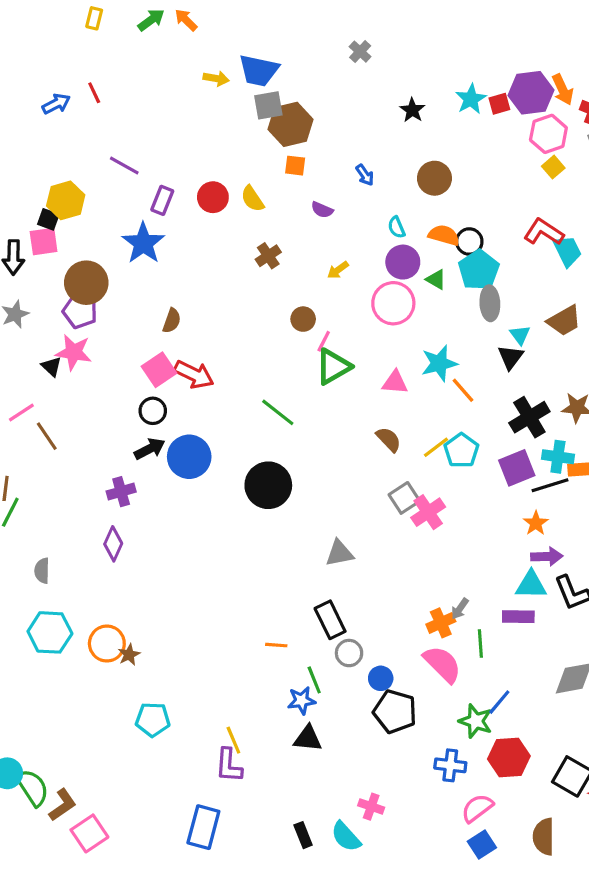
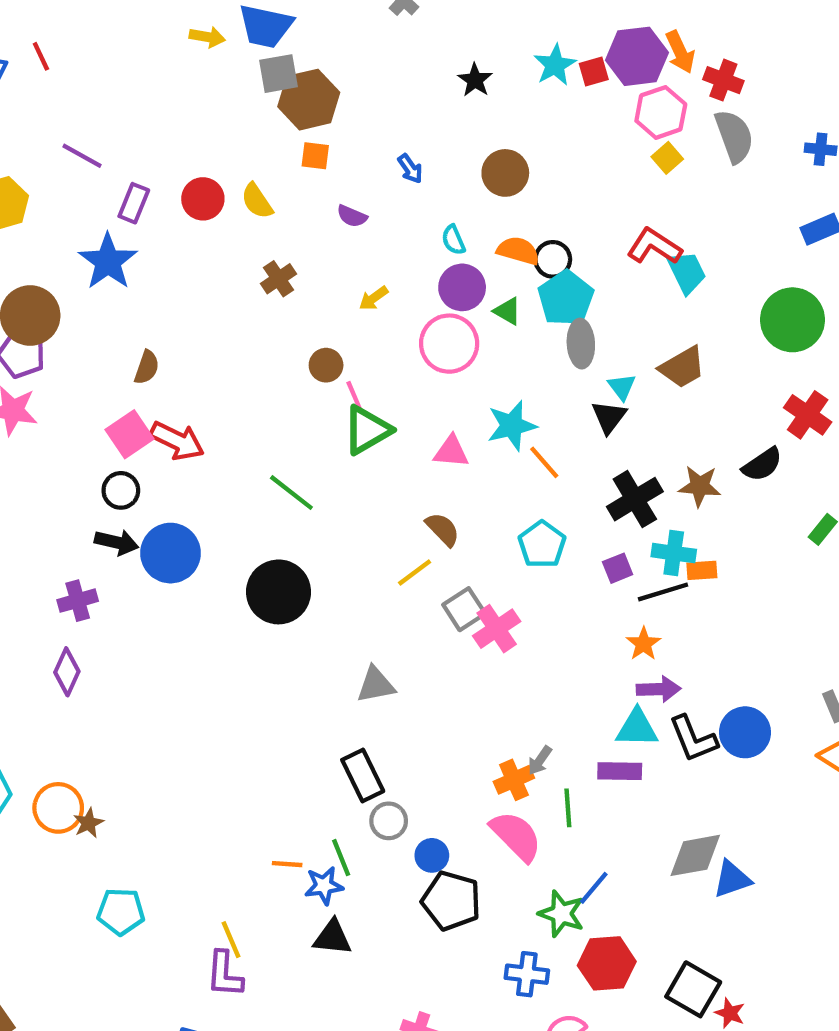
pink line: (324, 341) -> (354, 395), turned -50
yellow line: (436, 447) -> (415, 572), moved
black arrow: (150, 449) -> (117, 542), turned 40
purple square: (517, 468) -> (618, 568), size x0.6
orange line: (276, 645) -> (287, 864), moved

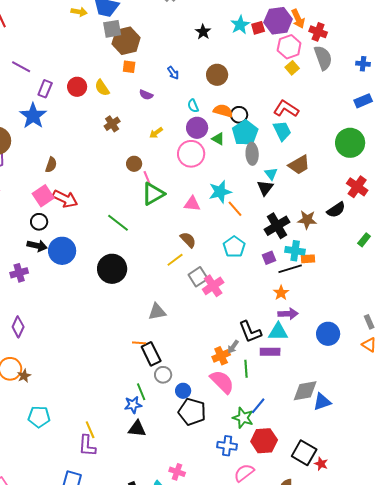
cyan trapezoid: (687, 272) -> (282, 131), moved
purple diamond: (67, 672) -> (18, 327), moved
black L-shape: (693, 739) -> (250, 332), moved
orange line: (287, 864) -> (139, 343), moved

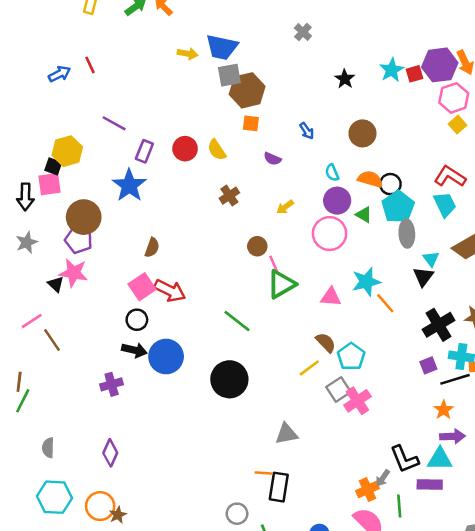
cyan pentagon: (234, 247) -> (351, 356), moved
black rectangle: (151, 354) -> (279, 487), turned 35
gray circle: (163, 375) -> (237, 514), moved

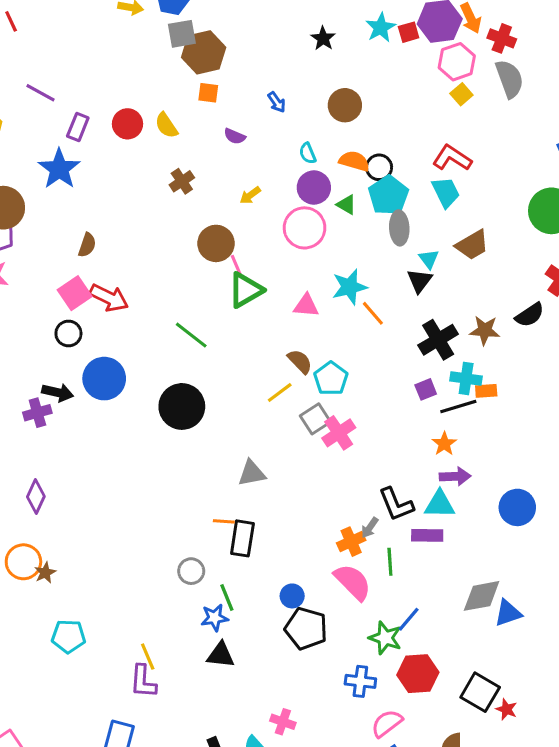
brown circle: (257, 246) -> (216, 243), size x1.5
black arrow: (134, 350) -> (58, 393), moved

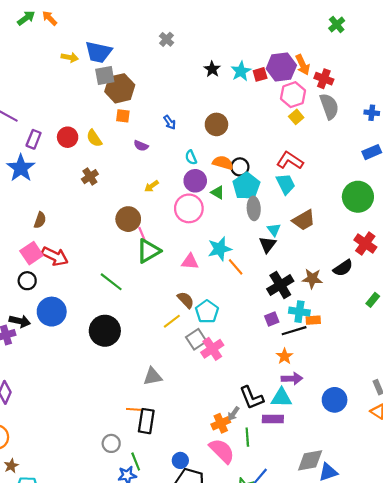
black star: (323, 38) -> (212, 69), moved
brown cross: (182, 181) -> (90, 177), moved
brown star: (45, 573) -> (11, 466), moved

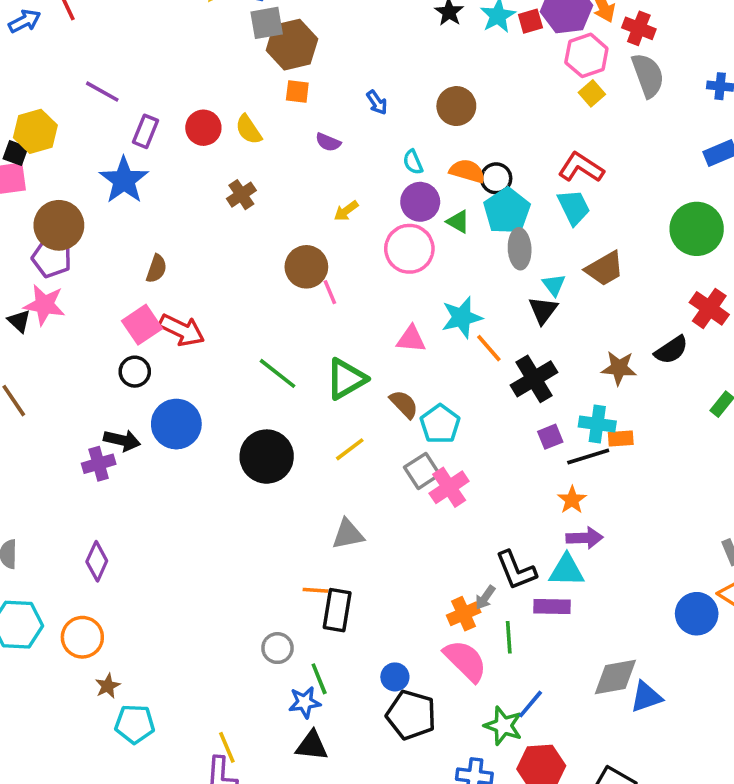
green triangle: (148, 251) -> (346, 379), moved
black cross: (280, 285) -> (534, 379), moved
yellow line: (172, 321) -> (350, 449), moved
blue circle: (335, 400) -> (697, 614), moved

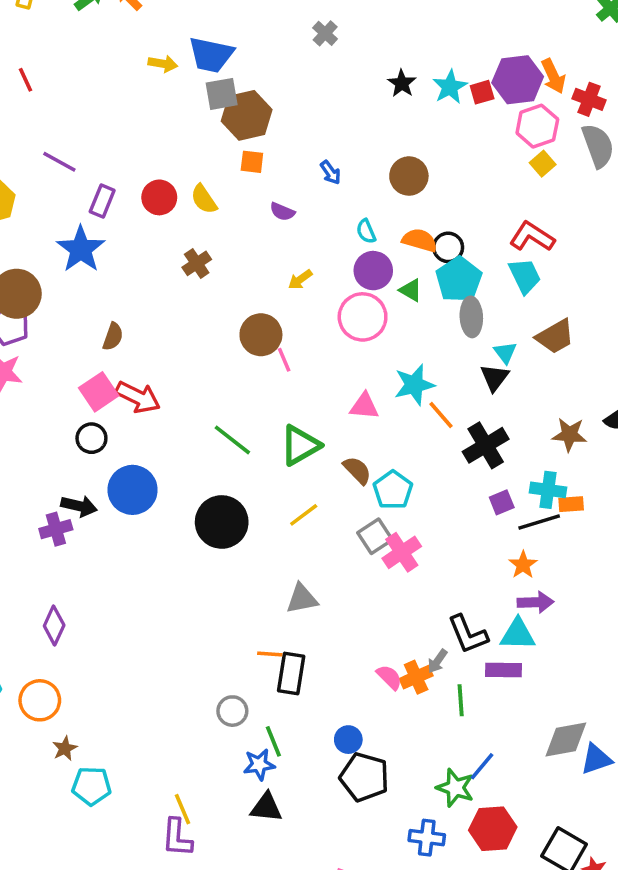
pink semicircle: (465, 661) -> (389, 677), moved, size x0.6

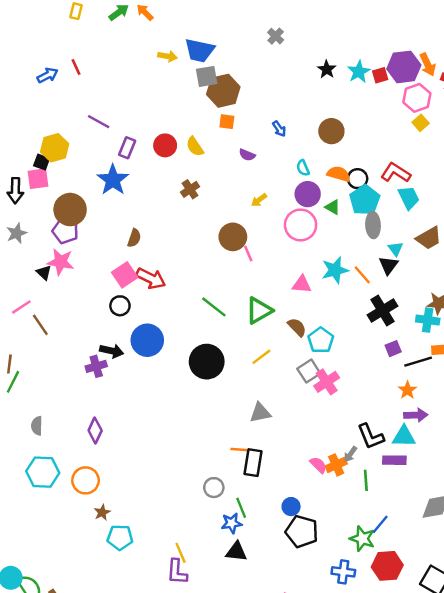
red L-shape: (532, 237) -> (396, 173), moved
orange line: (441, 415) -> (362, 275), moved
cyan cross: (548, 490) -> (428, 320), moved

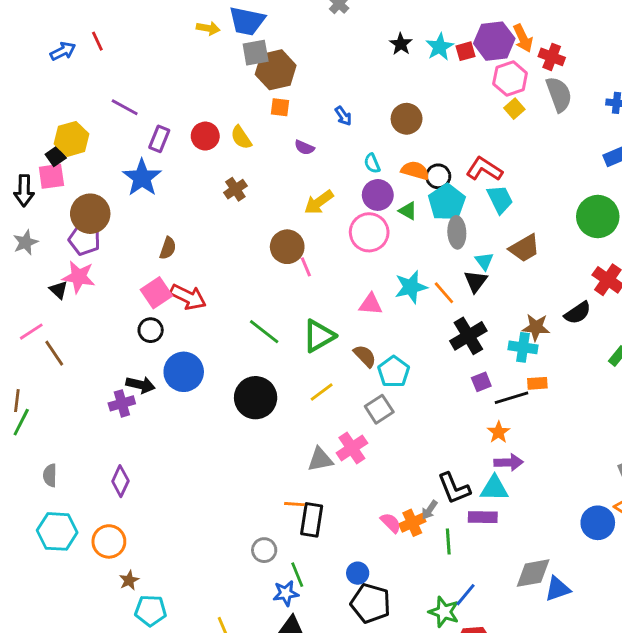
black square: (42, 162) -> (56, 156), turned 35
yellow arrow: (259, 200) -> (319, 202), size x1.5
pink cross: (327, 382) -> (352, 448), moved

